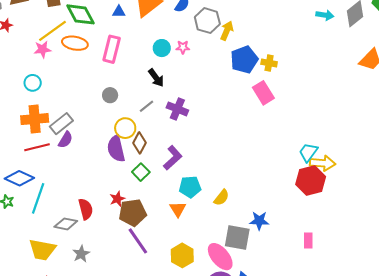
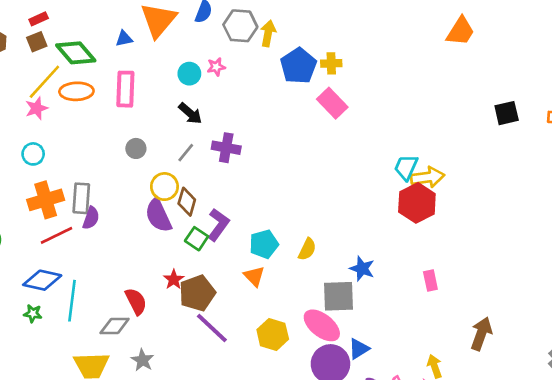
gray rectangle: (61, 124) -> (81, 198), turned -35
purple L-shape: (173, 158) -> (218, 225), moved
blue star: (259, 221) -> (362, 269), turned 30

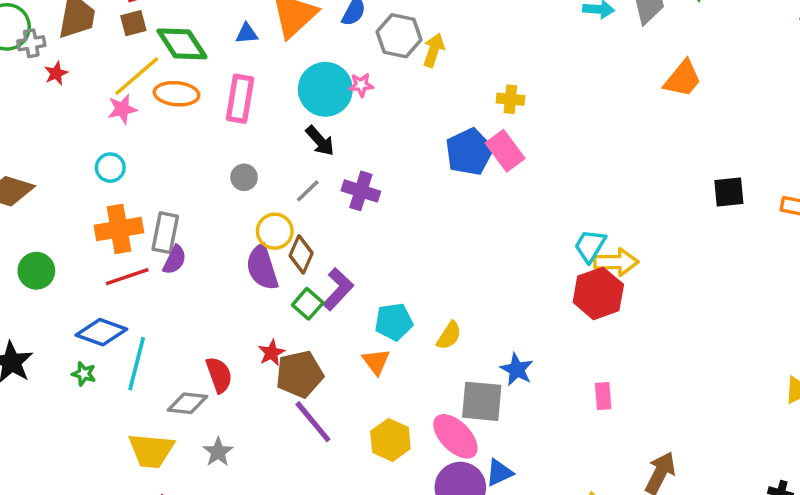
blue pentagon: (298, 66) -> (469, 152), moved
cyan circle: (189, 74) -> (325, 89), size x1.8

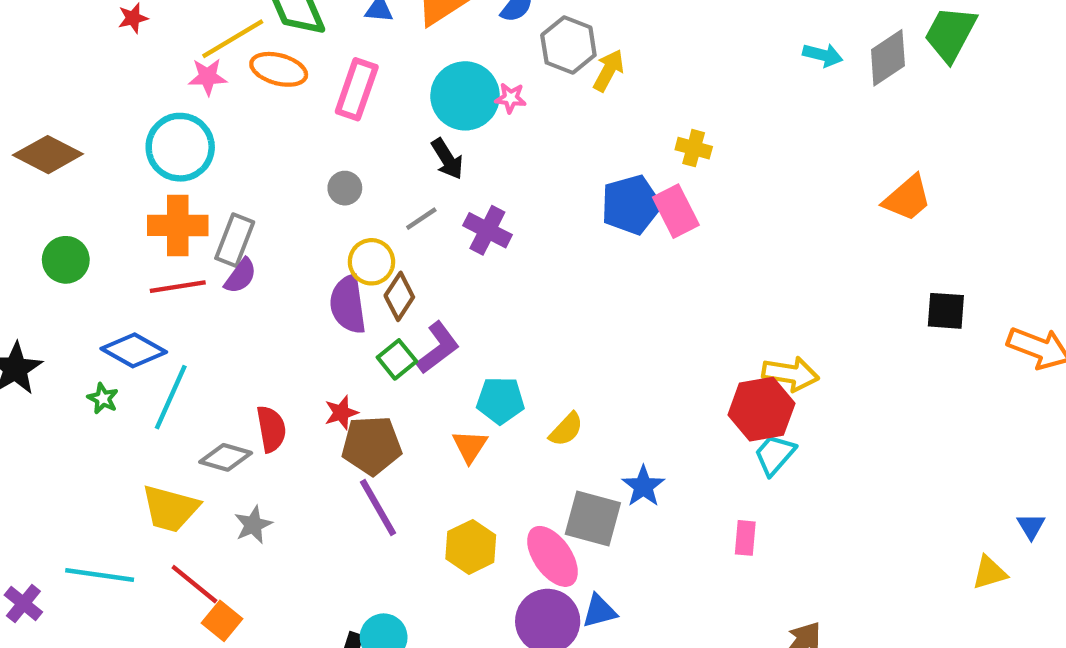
orange trapezoid: (683, 79) -> (907, 198), moved
cyan circle: (110, 168) -> (180, 147), size x1.8
cyan trapezoid: (590, 246) -> (775, 455), moved

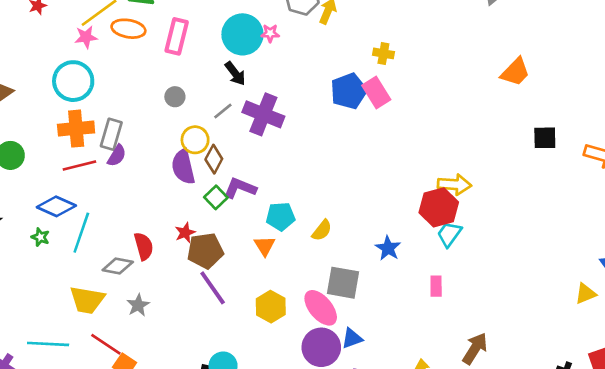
purple cross: (487, 230) -> (263, 114), size x1.4
purple L-shape: (438, 348) -> (240, 188), turned -116
blue star: (643, 486) -> (388, 248), moved

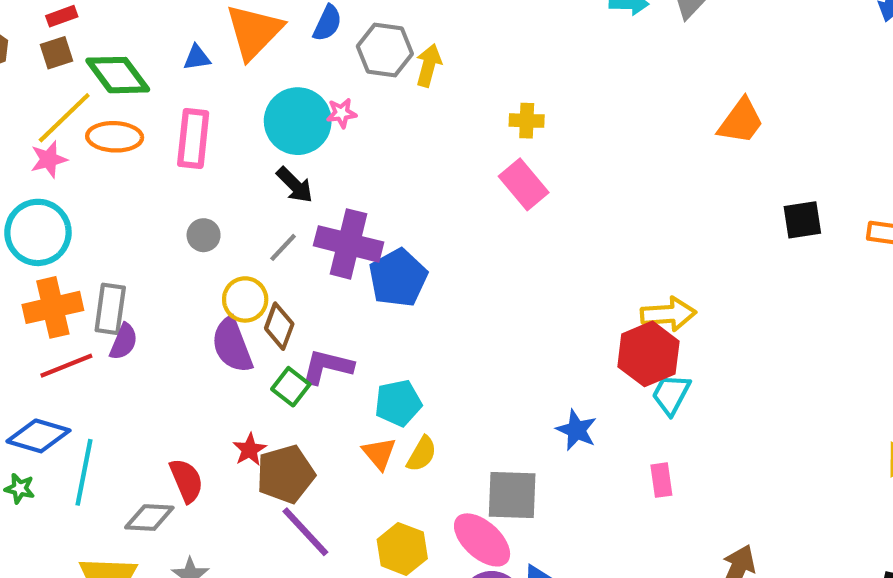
blue pentagon: (349, 91) -> (398, 278), moved
yellow semicircle: (322, 230) -> (422, 454), moved

